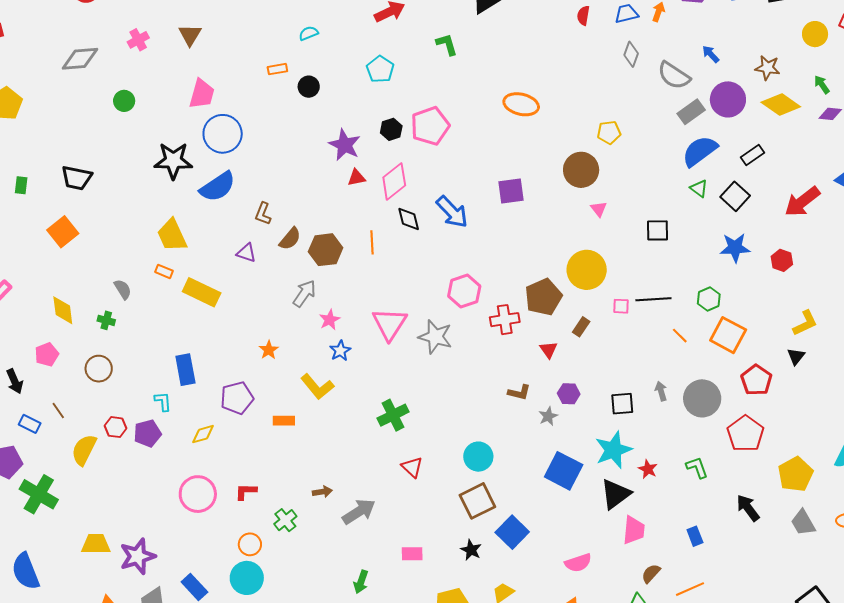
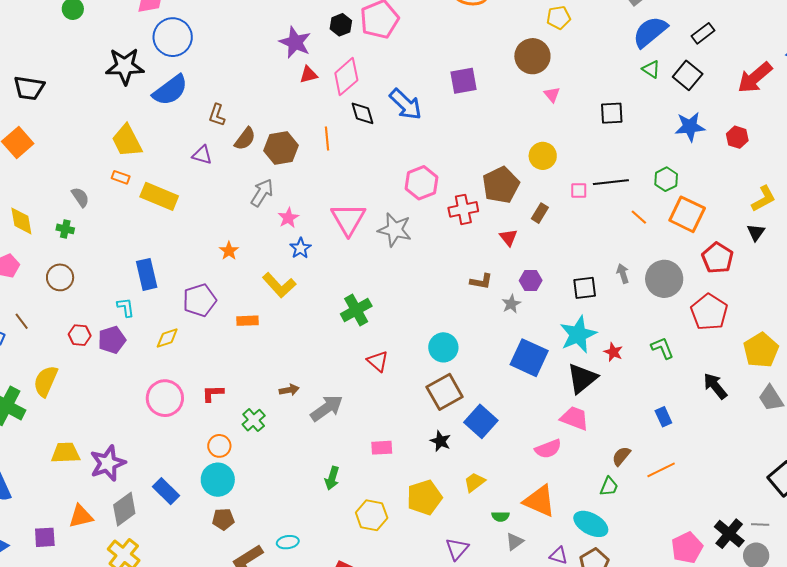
yellow circle: (587, 270) -> (543, 156), size x0.7
yellow semicircle: (84, 450) -> (46, 381), moved
pink trapezoid: (634, 530) -> (575, 418), moved, turned -72

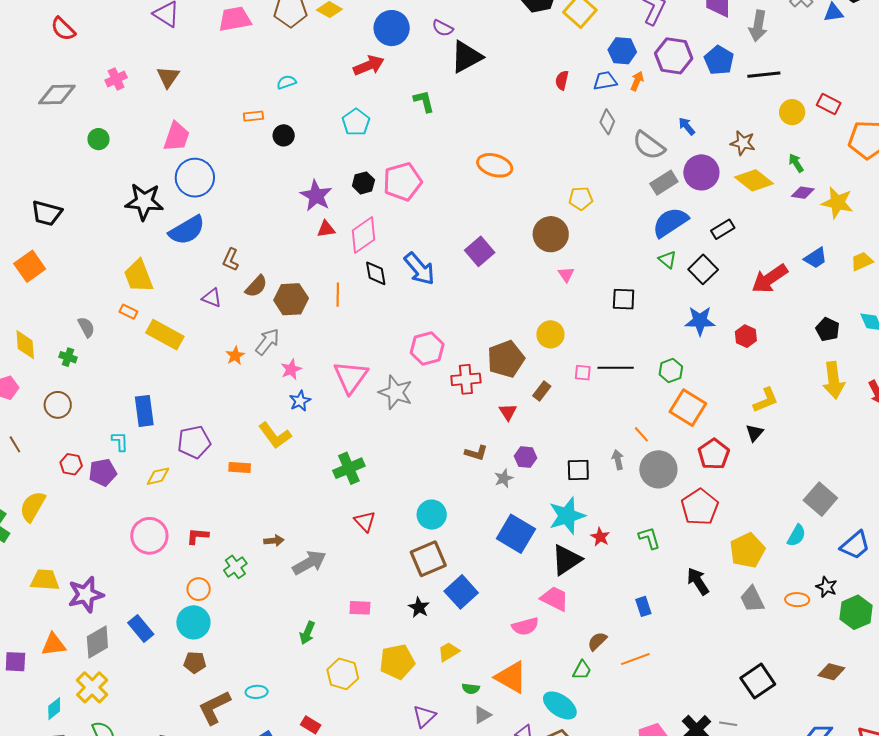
purple square: (464, 81) -> (480, 251), turned -36
orange line: (639, 217) -> (641, 434), moved
orange star: (229, 251) -> (235, 356), moved

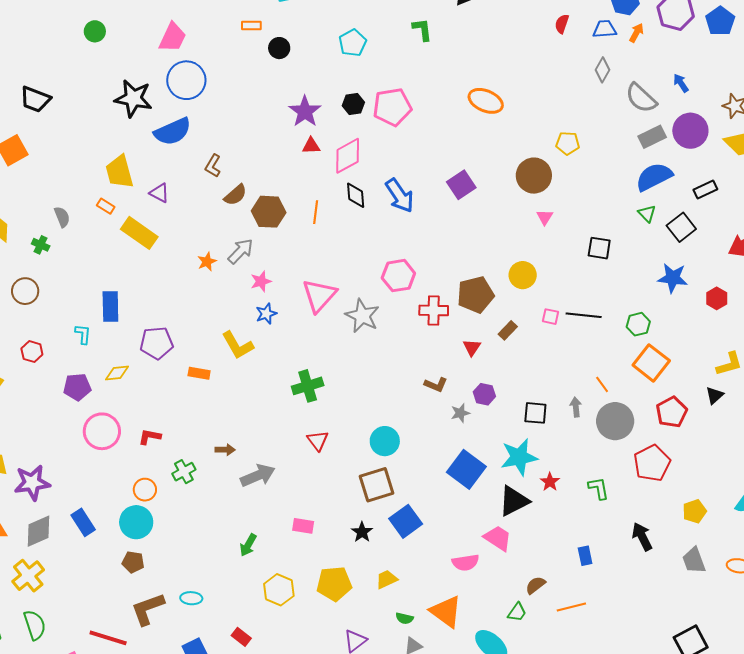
purple triangle: (212, 298) -> (159, 193), moved
purple pentagon: (103, 472) -> (77, 387), moved
yellow pentagon: (747, 550) -> (695, 511), size x0.7

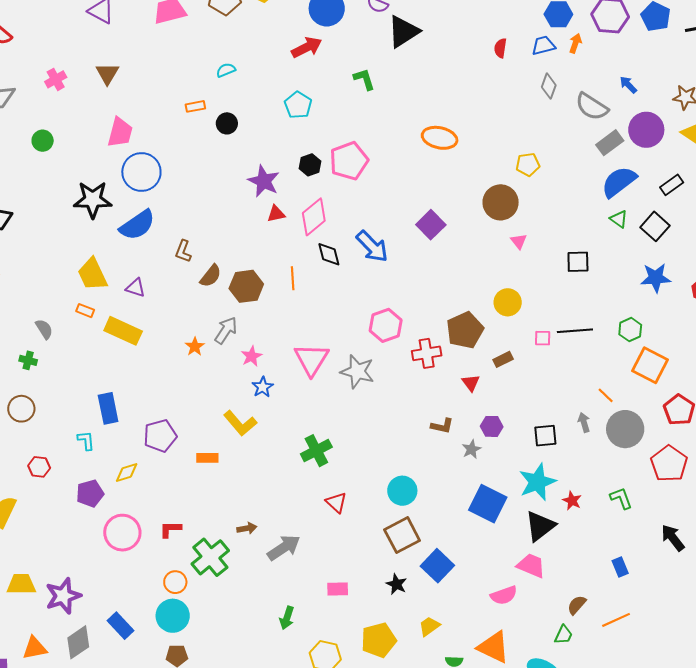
brown rectangle: (508, 330) -> (503, 359), turned 30
green cross: (184, 472) -> (210, 557), size x1.6

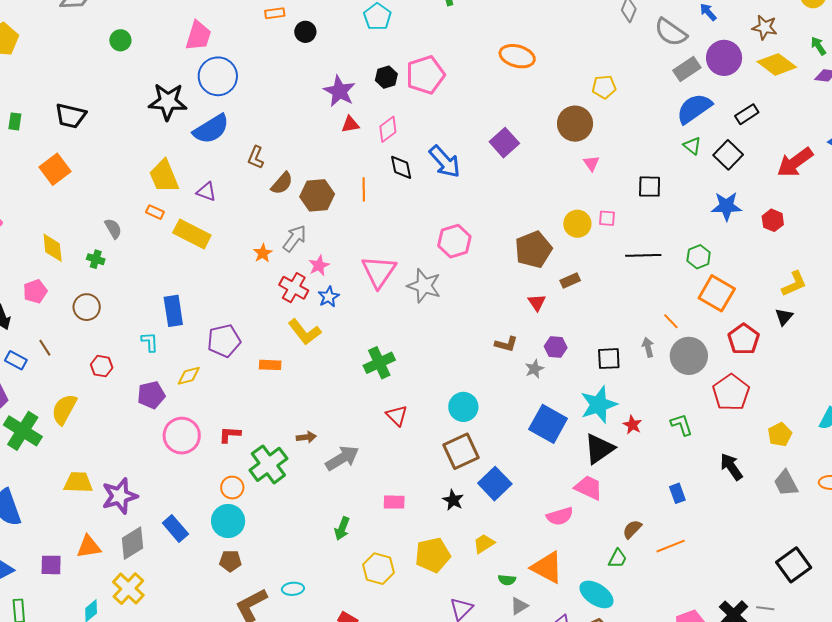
pink diamond: (314, 217) -> (388, 129), size x0.7
pink square: (543, 338) -> (607, 218), moved
red cross: (427, 353) -> (294, 288), moved, turned 36

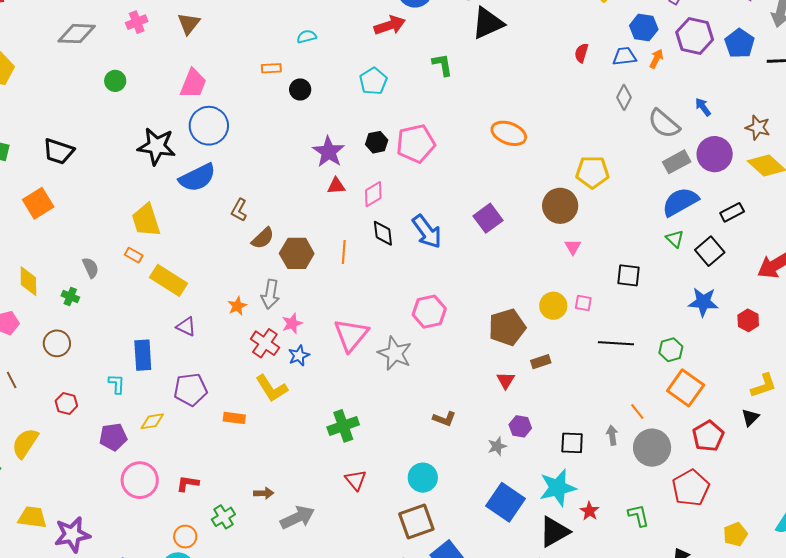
yellow pentagon: (604, 87) -> (592, 172), size x1.4
purple triangle: (206, 192) -> (186, 327), moved
gray arrow: (295, 238) -> (270, 294), turned 148
brown L-shape: (506, 344) -> (444, 419), moved
green cross: (268, 464) -> (223, 517), size x0.6

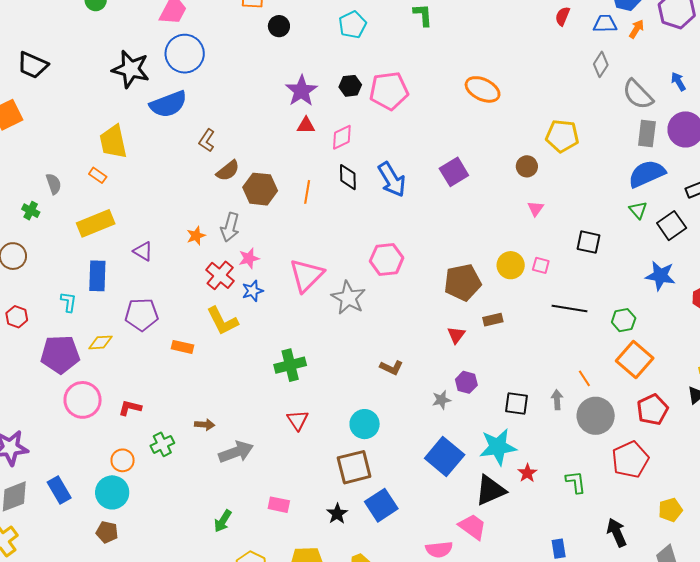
gray rectangle: (677, 162) -> (647, 134), turned -60
brown circle: (560, 206) -> (527, 166), size x0.6
yellow rectangle: (168, 280) -> (96, 223), moved, turned -60
purple pentagon: (113, 437) -> (60, 354), size x1.4

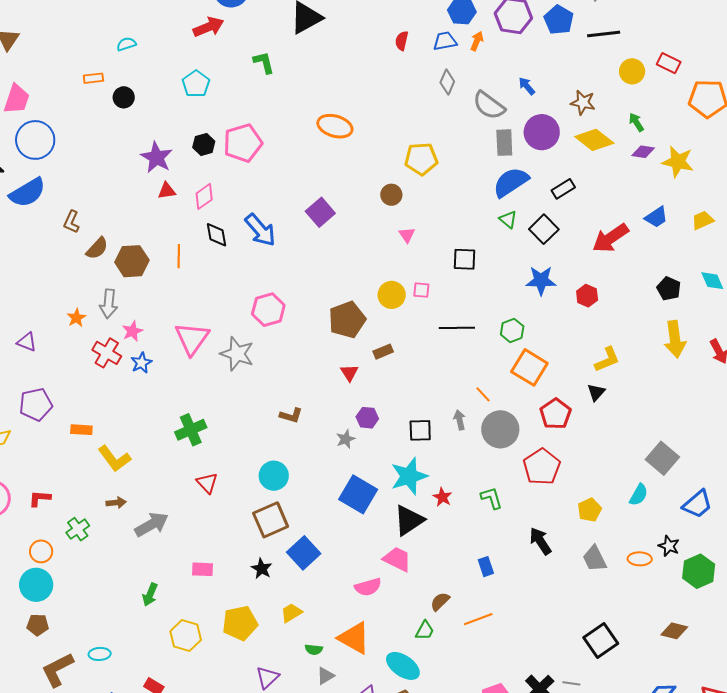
yellow L-shape: (222, 321) -> (114, 459), moved

